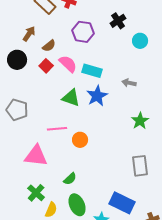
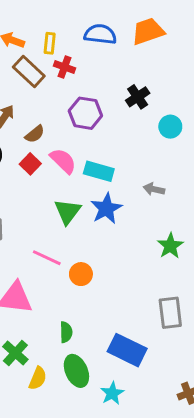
green triangle: (71, 98) -> (68, 212), turned 48
pink line: (57, 129) -> (47, 258), turned 30
green semicircle: (70, 179) -> (66, 332), turned -48
blue rectangle: (122, 203) -> (127, 350), moved

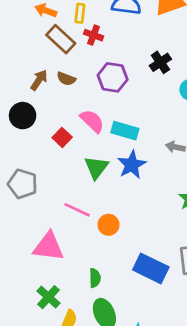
brown semicircle: (35, 134) -> (66, 79), moved, turned 60
red square: (30, 164) -> (62, 137), moved
blue rectangle: (127, 350) -> (151, 268), moved

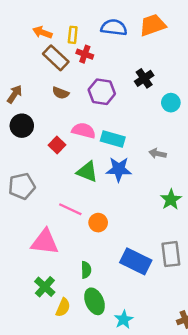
brown arrow: (39, 80) -> (15, 94), moved
pink semicircle: (92, 121) -> (84, 130), turned -30
blue star: (132, 165) -> (119, 169), turned 30
green triangle: (96, 167) -> (87, 172), turned -45
gray pentagon: (23, 184) -> (22, 186), turned -30

